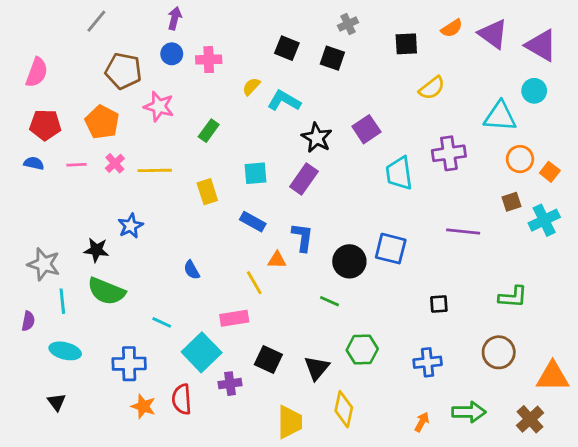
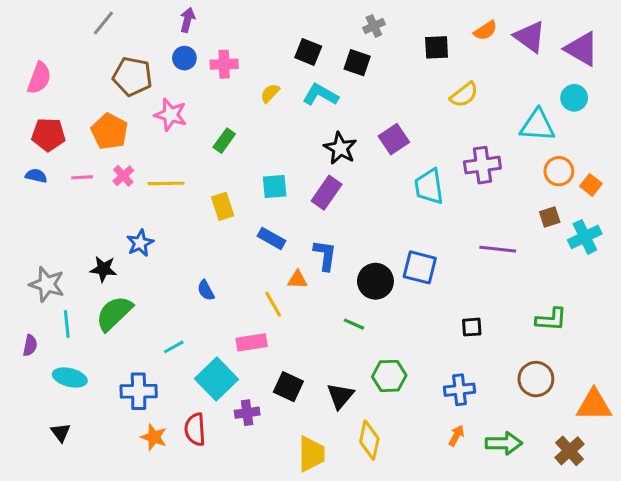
cyan L-shape: (284, 101) -> (320, 95), moved
green semicircle: (106, 291) -> (114, 313), turned 114
cyan line: (162, 322) -> (174, 347), turned -54
orange arrow: (422, 422) -> (456, 436), moved

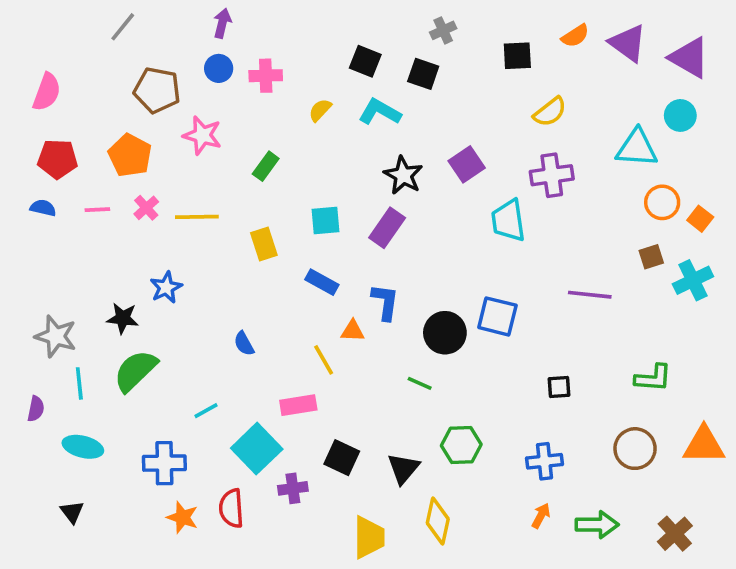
purple cross: (482, 165) -> (552, 175), moved
orange triangle: (594, 405) -> (704, 445), moved

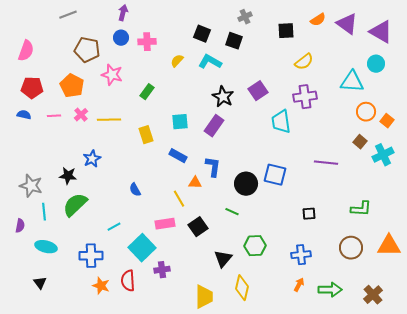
gray line: (123, 27) -> (68, 15), turned 30
brown square: (651, 257) -> (360, 142), turned -32
black square: (342, 458) -> (198, 227), moved, turned 30

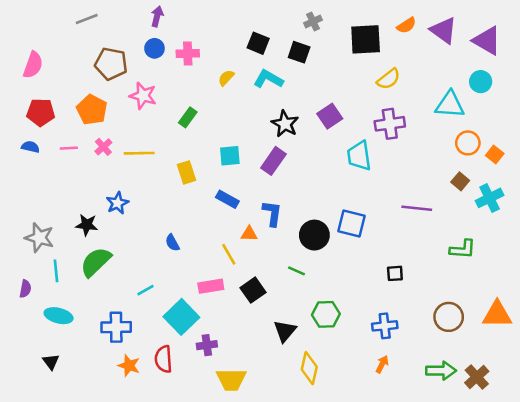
black square: (286, 31) -> (366, 39), size x1.5
green L-shape: (361, 209) -> (463, 249), moved
green arrow: (330, 290) -> (441, 371), moved
yellow trapezoid: (204, 297) -> (231, 380), moved, turned 90

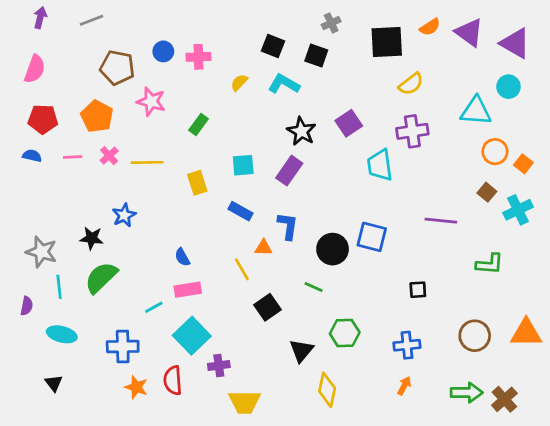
purple arrow: (157, 16) -> (40, 18), moved
pink rectangle: (211, 286) -> (188, 290), moved

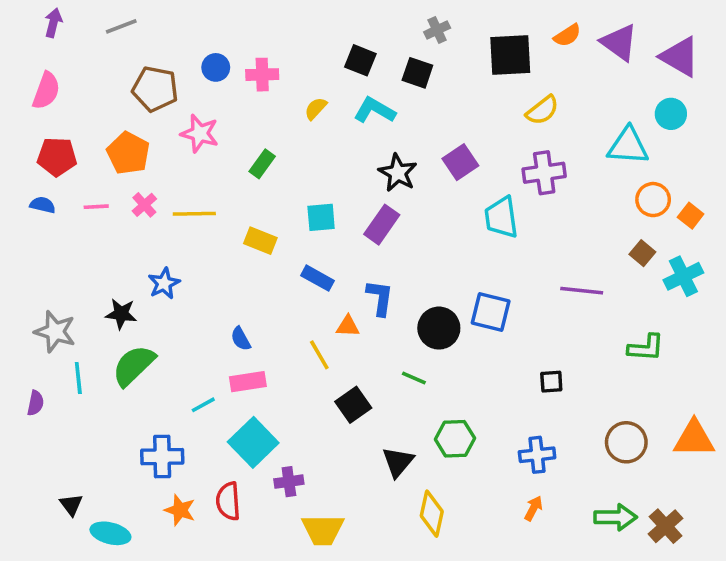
yellow rectangle: (197, 183) -> (260, 241), turned -50
cyan ellipse: (62, 334) -> (110, 533), moved

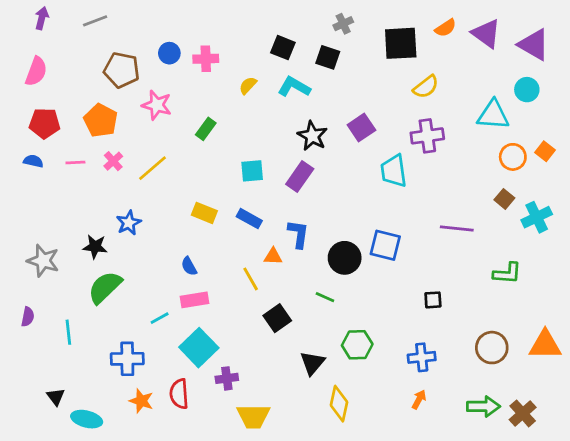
yellow line: (194, 214) -> (153, 168), turned -40
orange square: (691, 216) -> (545, 151), moved
yellow rectangle: (260, 241) -> (204, 213), moved
cyan line: (78, 378) -> (68, 332), moved

